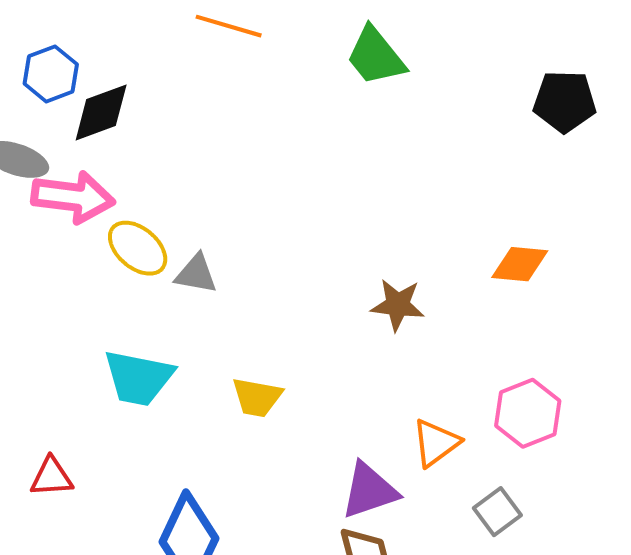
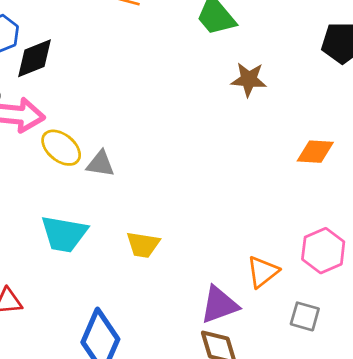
brown star: (398, 305) -> (249, 80), moved
gray square: (497, 512) -> (305, 316), turned -36

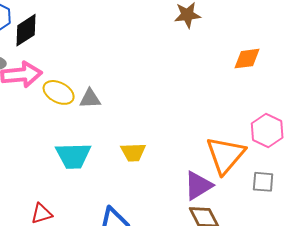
orange triangle: (263, 272) -> (225, 155), size x1.6

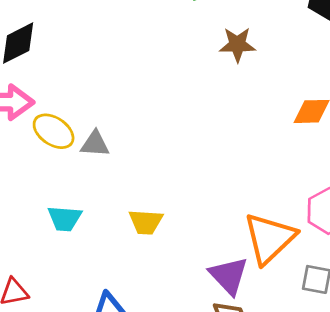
cyan trapezoid: (73, 156) -> (65, 218), size x0.7
purple triangle: (198, 186) -> (229, 276), turned -48

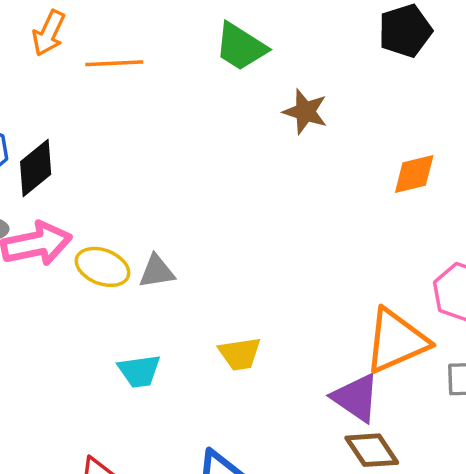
brown star: (237, 45) -> (305, 112), turned 30
orange triangle: (270, 238) -> (396, 341), turned 32

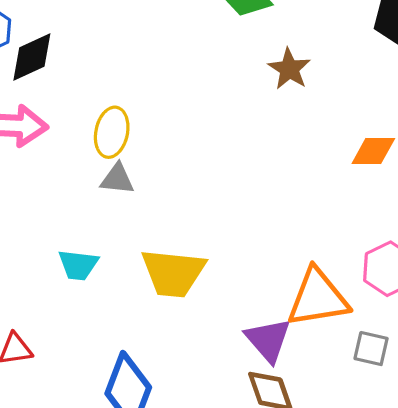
yellow ellipse: (103, 267) -> (112, 132), moved, turned 66
yellow trapezoid: (240, 354) -> (173, 273), size x1.6

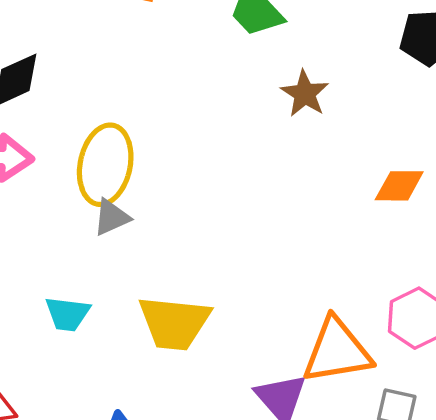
yellow ellipse: (112, 132) -> (105, 165), size x1.4
gray triangle: (117, 179) -> (112, 217), turned -30

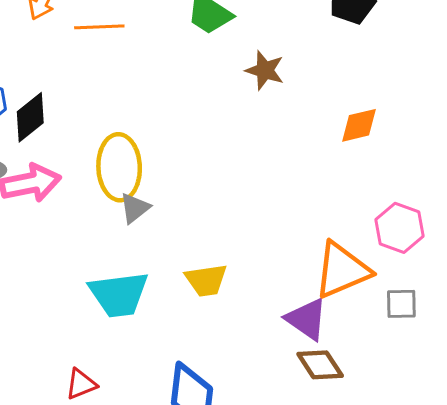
cyan trapezoid: (68, 314) -> (119, 294), size x1.6
yellow trapezoid: (174, 323) -> (206, 280), size x0.7

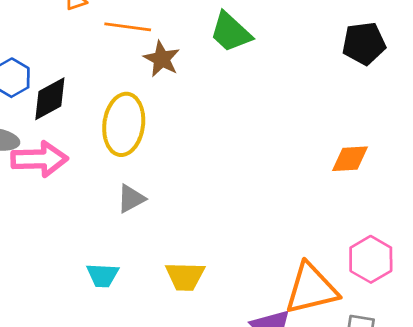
brown star: (265, 70) -> (162, 59), moved
yellow ellipse: (119, 167) -> (124, 124), moved
cyan trapezoid: (119, 294) -> (103, 275), size x0.6

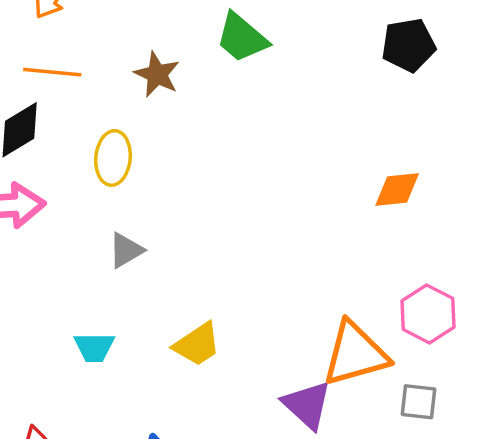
orange line: (128, 27) -> (52, 72), moved
yellow ellipse: (124, 124) -> (113, 158), size x0.7
yellow trapezoid: (185, 276) -> (197, 344), turned -33

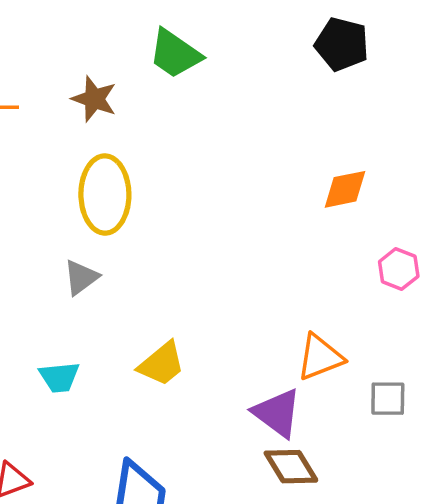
black pentagon: (408, 45) -> (342, 44), turned 30
yellow ellipse: (113, 158) -> (105, 195), moved, size x1.4
pink hexagon: (428, 314) -> (399, 269), moved, size x0.7
orange triangle: (355, 354) -> (320, 357), size x0.7

